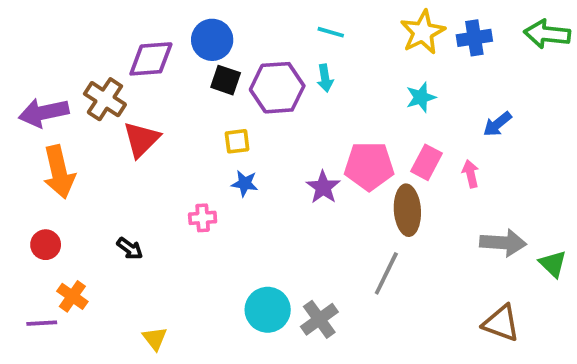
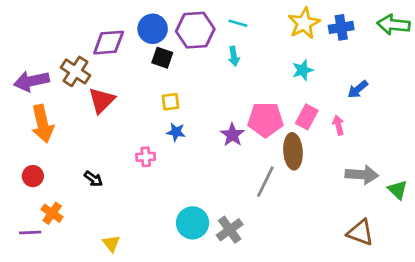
purple hexagon: (277, 88) -> (195, 30), moved
gray line: (386, 273) -> (265, 182), moved

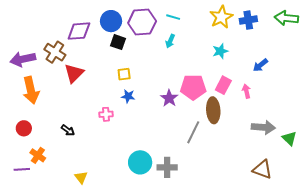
cyan arrow: (234, 56) -> (170, 41), turned 32
gray cross: (230, 230) -> (167, 167), turned 36

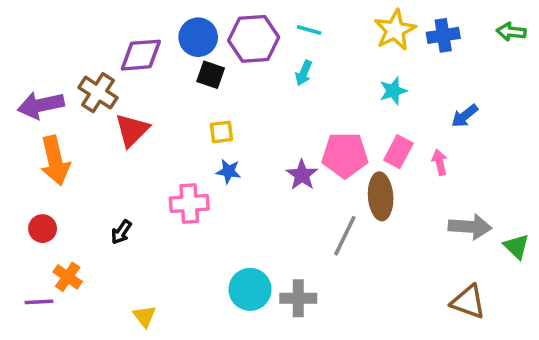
green arrow: (286, 18) -> (511, 32), size x0.7
pink cross: (106, 114) -> (189, 204), size x1.5
black arrow: (68, 130) -> (121, 232), turned 88

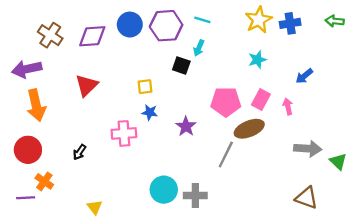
black square: (211, 75) -> (181, 66), moved
brown cross: (98, 93) -> (50, 35), moved
purple star: (302, 175) -> (186, 126), moved
brown ellipse: (381, 196) -> (249, 129), turned 72
red circle: (43, 229) -> (28, 150), size x1.5

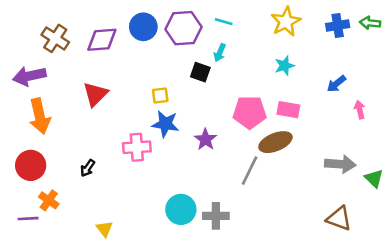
blue cross: (290, 23) -> (338, 25), moved
pink rectangle: (261, 99) -> (288, 110), turned 72
pink arrow: (288, 107) -> (360, 110), moved
blue star: (150, 112) -> (165, 124), size x1.5

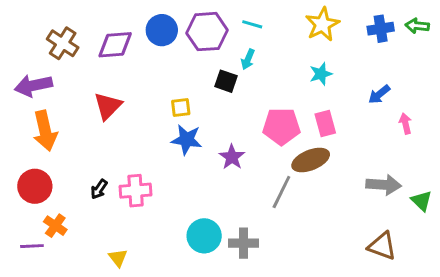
pink rectangle: (288, 110) -> (325, 124), turned 65
pink cross: (137, 147) -> (136, 191), moved

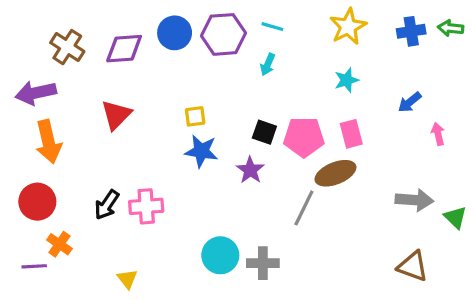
black square: (226, 81) -> (264, 132), moved
black arrow: (99, 189) -> (107, 205), size x1.4

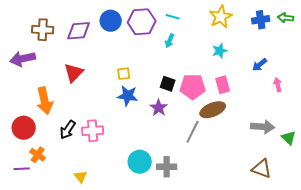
brown cross: (67, 47) -> (43, 30), turned -30
orange arrow: (48, 142) -> (45, 101), moved

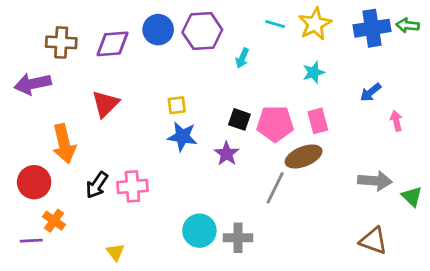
cyan line: (173, 17) -> (275, 24), moved
blue cross: (261, 20) -> (372, 28), size x1.4

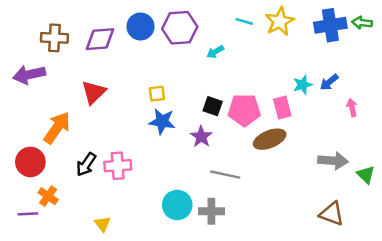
cyan arrow: (242, 58) -> (215, 52), turned 36
cyan star: (314, 72) -> (303, 85), moved
orange arrow: (64, 144) -> (57, 128), turned -132
gray line: (275, 188) -> (225, 175), moved, turned 76

